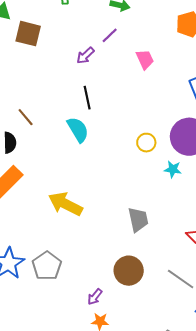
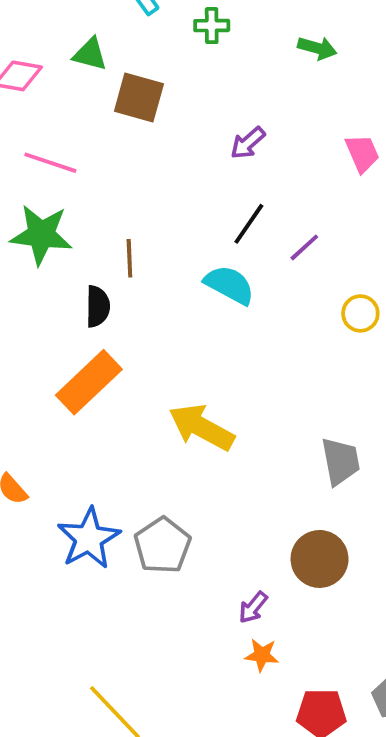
purple line: (110, 35) -> (304, 247), moved
black line: (87, 98) -> (249, 224), turned 45
brown line: (26, 117) -> (129, 258), turned 36
cyan semicircle: (78, 130) -> (229, 285), turned -32

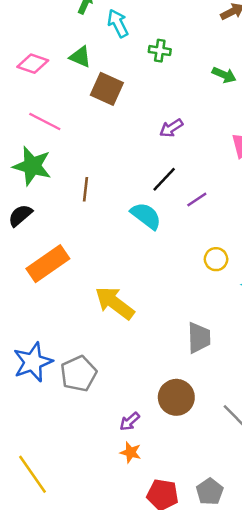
black semicircle: (98, 306) -> (20, 215), moved, turned -140
yellow circle: (360, 313) -> (216, 259), moved

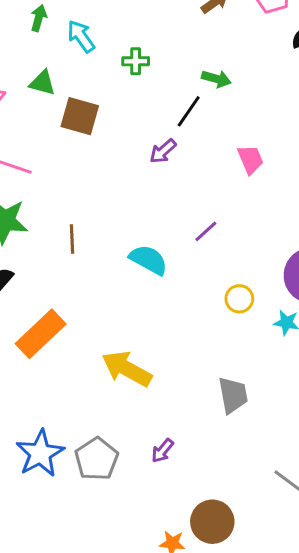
black line: (164, 179) -> (189, 111), moved
brown circle: (176, 397) -> (212, 522), moved
purple arrow: (130, 421) -> (162, 451), moved

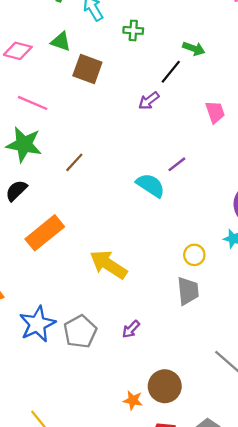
brown line: (72, 239) -> (74, 162), turned 40
cyan semicircle: (149, 260) -> (151, 185), moved
yellow circle: (239, 299) -> (194, 255), moved

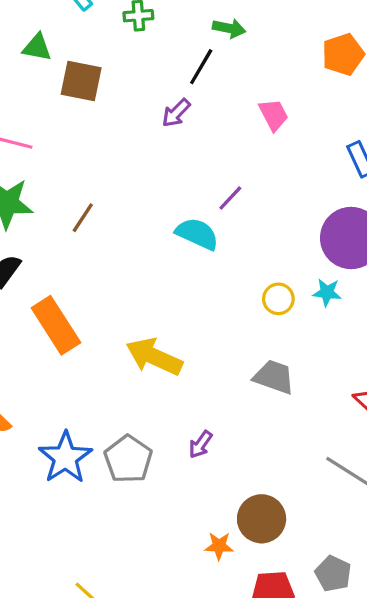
orange rectangle: (45, 233) -> (56, 325), turned -75
yellow circle: (194, 255) -> (278, 299), moved
gray trapezoid: (188, 291) -> (274, 377), turned -56

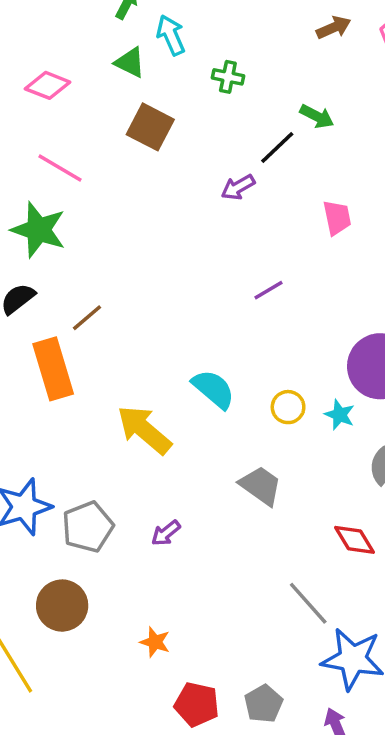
green triangle: (37, 47) -> (130, 62), moved
brown line: (83, 218) -> (87, 318), moved
cyan semicircle: (197, 234) -> (213, 389), moved
brown circle: (262, 519) -> (62, 606), moved

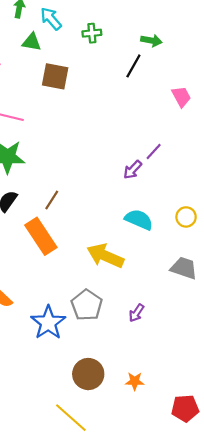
purple arrow: (238, 187) -> (133, 170), moved
gray pentagon: (88, 527) -> (87, 305), moved
orange star: (155, 642) -> (135, 381), moved

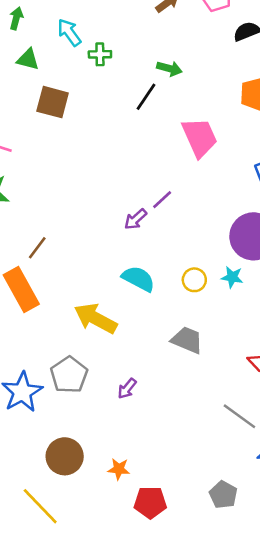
cyan arrow: (51, 19) -> (69, 32), moved
pink trapezoid: (181, 97) -> (200, 137), size x1.6
red pentagon: (185, 408) -> (150, 502), moved

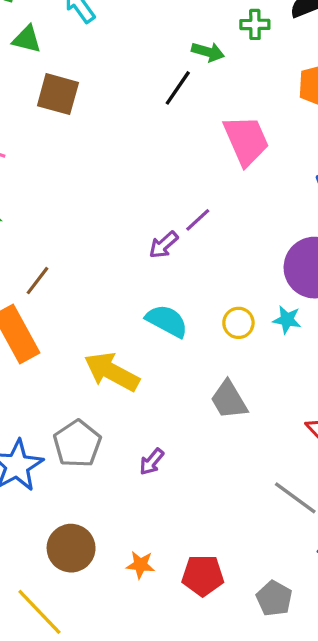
green cross: (100, 54) -> (255, 24), moved
gray trapezoid: (187, 340) -> (229, 400), turned -144
red pentagon: (150, 502) -> (203, 575), moved

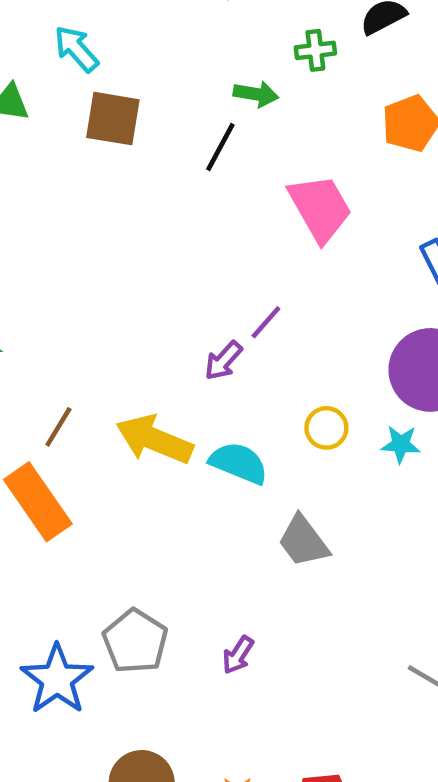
brown square: (58, 94) -> (113, 119), moved
yellow circle: (238, 323) -> (326, 428), moved
yellow arrow: (112, 372) -> (154, 439), moved
gray trapezoid: (229, 400) -> (303, 541), moved

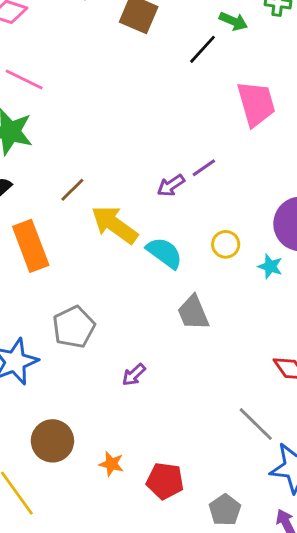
brown line: (58, 427) -> (72, 190), moved
gray pentagon: (135, 641) -> (74, 327), moved

